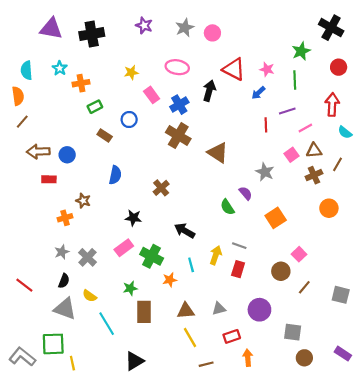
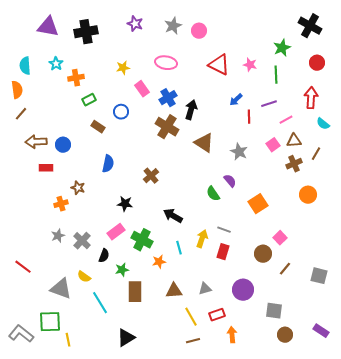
black arrow: (209, 91) -> (191, 110), moved
blue arrow: (258, 93) -> (236, 100), moved
gray star: (265, 172) -> (239, 152), moved
black semicircle: (64, 281) -> (104, 256), moved
yellow line: (190, 338) -> (191, 317), moved

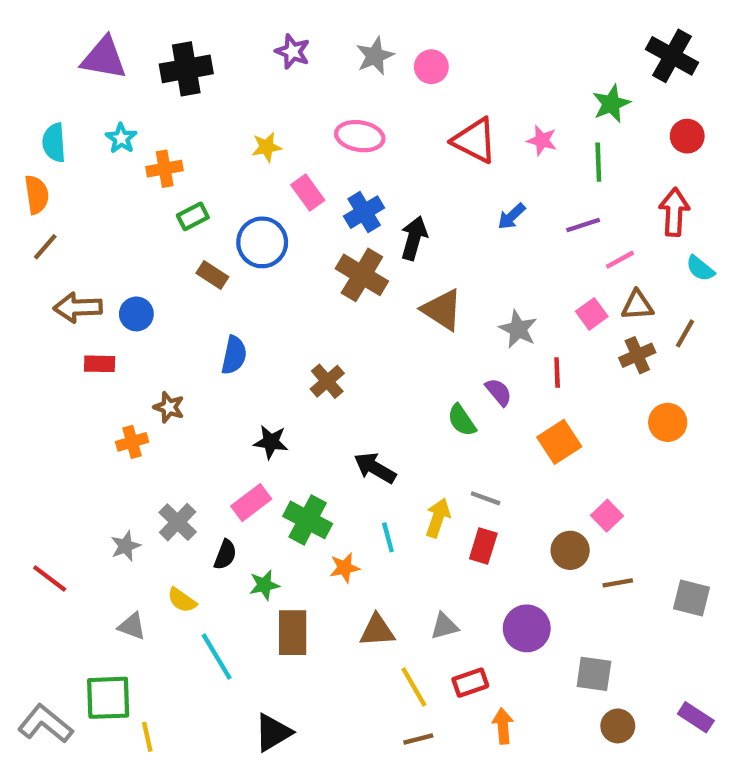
blue circle: (121, 112) -> (262, 242), size x1.5
red line: (249, 117) -> (557, 372), moved
gray star: (58, 236) -> (126, 546), moved
brown line: (285, 269) -> (618, 583), turned 40
gray triangle: (61, 289) -> (132, 626), size x0.6

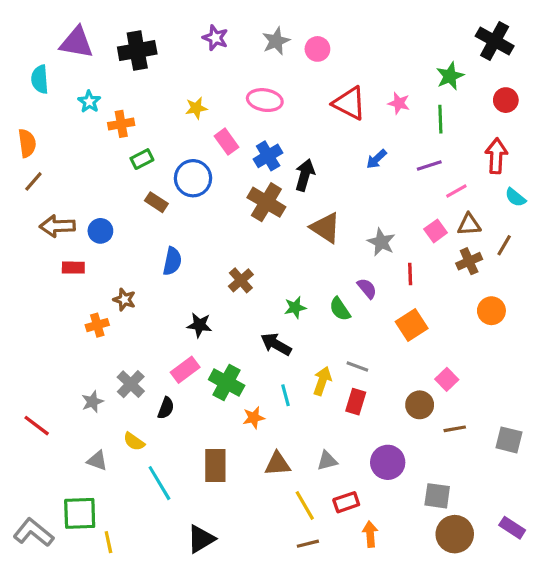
cyan semicircle: (54, 143) -> (40, 79), moved
green star: (264, 585) -> (295, 308), moved
brown circle: (618, 726) -> (455, 534), size x1.5

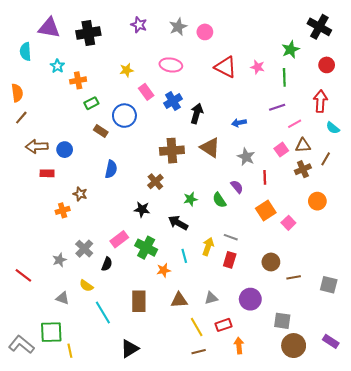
blue arrow: (377, 159) -> (239, 123), moved, turned 32
brown cross: (266, 202) -> (172, 151), moved, turned -35
black star: (199, 325) -> (142, 209), moved
pink square: (447, 379) -> (288, 223), moved

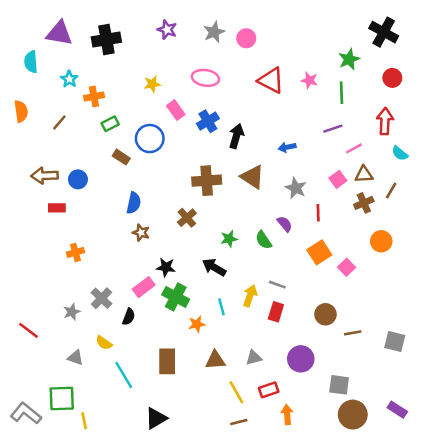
brown line: (21, 118) -> (59, 122), moved
brown star: (80, 194) -> (141, 233), moved
black star: (142, 209) -> (166, 267), moved

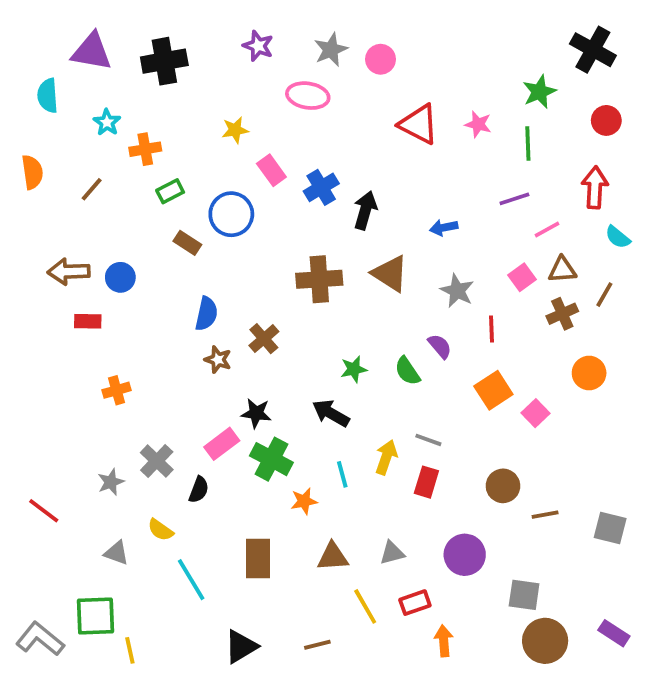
pink ellipse: (205, 78) -> (308, 96), moved
brown cross: (187, 218) -> (264, 339), moved
brown line: (239, 422) -> (317, 645), moved

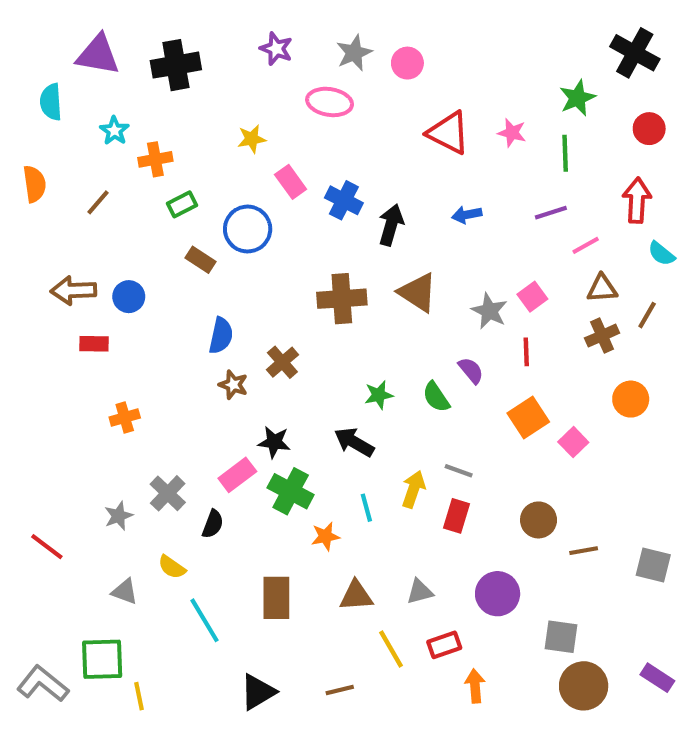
blue cross: (321, 187) -> (344, 200), turned -32
blue arrow: (444, 228) -> (467, 215), moved
pink square: (522, 277) -> (532, 297), moved

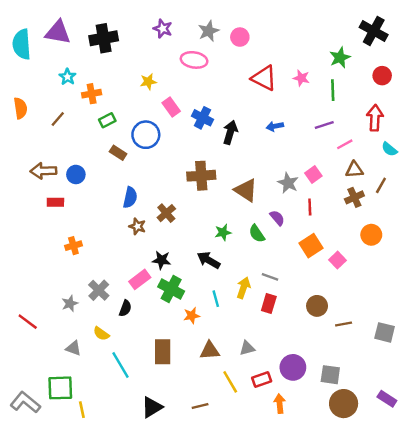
cyan semicircle: (51, 102) -> (22, 44), moved, size x1.4
brown triangle: (418, 293) -> (246, 190), moved
purple circle: (498, 594) -> (293, 367), moved

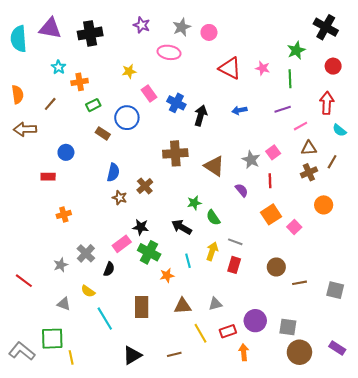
brown arrow: (43, 171) -> (25, 129), moved
green semicircle: (257, 234) -> (213, 218), moved

